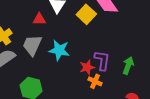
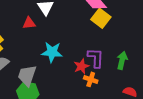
yellow square: (86, 14) -> (101, 18), moved
gray trapezoid: (32, 45) -> (27, 76), moved

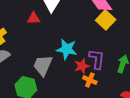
cyan star: (52, 52) -> (67, 49), moved
gray trapezoid: (27, 76) -> (43, 65), moved

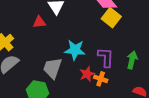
red star: (82, 66) -> (87, 74), moved

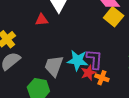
cyan star: (75, 50) -> (78, 60), moved
purple L-shape: (106, 57) -> (95, 59), moved

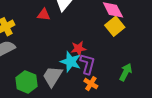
gray trapezoid: (54, 66) -> (53, 76), moved
red star: (88, 73) -> (78, 49), moved

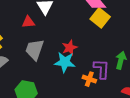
purple L-shape: (87, 64) -> (102, 69), moved
gray trapezoid: (53, 76) -> (35, 50), moved

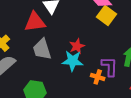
red triangle: (28, 22) -> (35, 22), size x1.6
gray trapezoid: (35, 50) -> (42, 49), turned -35

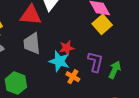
purple L-shape: (110, 67) -> (95, 62), moved
orange cross: (98, 77) -> (73, 77), moved

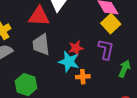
purple L-shape: (95, 62) -> (106, 49), moved
orange cross: (73, 77) -> (83, 77), turned -32

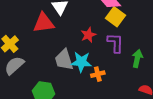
gray trapezoid: (41, 45) -> (64, 60), moved
red star: (76, 48) -> (88, 35), moved

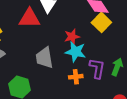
purple L-shape: (115, 43) -> (97, 68), moved
cyan star: (81, 62) -> (76, 52), moved

